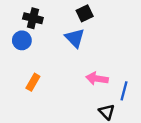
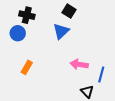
black square: (85, 13) -> (69, 11), turned -32
blue triangle: (75, 38) -> (61, 31), turned 30

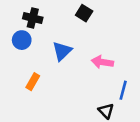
blue triangle: (61, 31) -> (62, 51), moved
pink arrow: (79, 64) -> (102, 62), moved

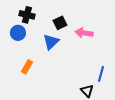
black square: (84, 13) -> (60, 23), moved, turned 32
pink arrow: (102, 62) -> (84, 33), moved

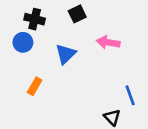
black square: (60, 23) -> (77, 14), moved
blue line: (101, 74) -> (130, 95), turned -35

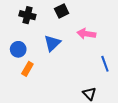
blue circle: (23, 42) -> (18, 49), moved
blue line: (130, 95) -> (105, 64), moved

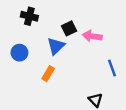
black square: (62, 11) -> (69, 28), moved
orange rectangle: (27, 69) -> (48, 74), moved

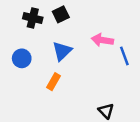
black square: (69, 28) -> (61, 14), moved
blue line: (112, 68) -> (124, 56), moved

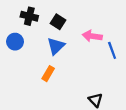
black square: (61, 14) -> (58, 22), moved, turned -32
blue circle: (22, 58) -> (15, 42), moved

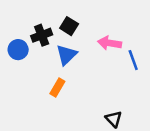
black cross: (29, 16) -> (42, 35), moved, turned -35

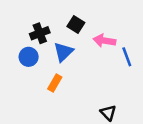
black square: (69, 26) -> (76, 24), moved
blue circle: (18, 50) -> (29, 57), moved

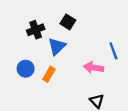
pink arrow: (104, 41) -> (93, 68), moved
blue circle: (29, 57) -> (26, 69), moved

